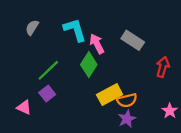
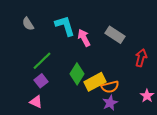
gray semicircle: (32, 28) -> (28, 24), turned -64
green diamond: (89, 65) -> (77, 74), moved
pink triangle: (24, 107) -> (36, 102), moved

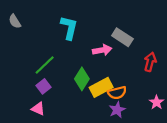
gray semicircle: (28, 24) -> (15, 21), moved
cyan L-shape: (65, 26) -> (69, 28), turned 30
pink arrow: (84, 38) -> (102, 50), moved, turned 108

